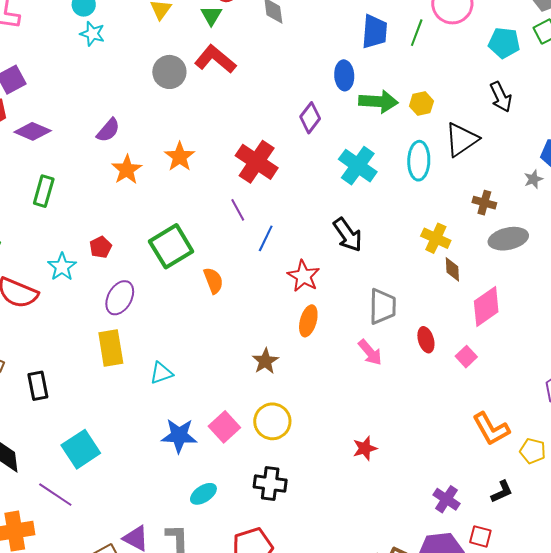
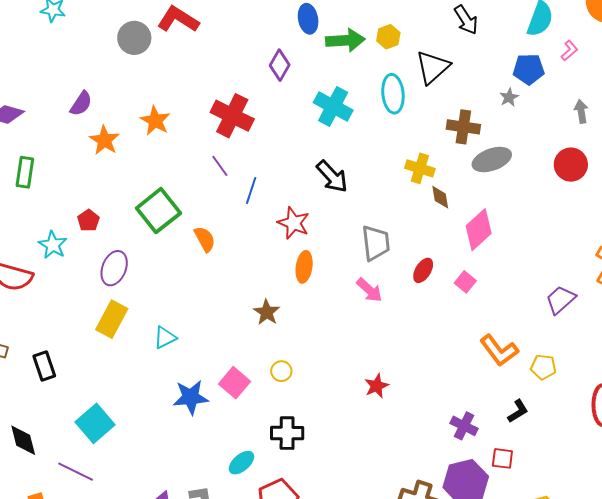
brown cross: (484, 203) -> (463, 127), size x1.4
red ellipse: (426, 340) -> (423, 270), turned 55
yellow rectangle: (111, 348) -> (112, 319), turned 45
yellow circle: (272, 421) -> (281, 371), size x0.6
cyan ellipse: (203, 494) -> (241, 463), moved

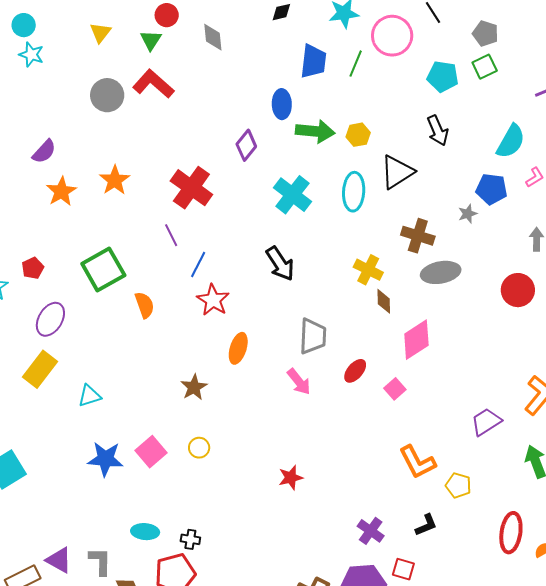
red star: (294, 223) -> (213, 300), moved
black cross: (287, 433) -> (190, 539), moved, size x0.6
cyan ellipse: (241, 463) -> (145, 532), turned 36

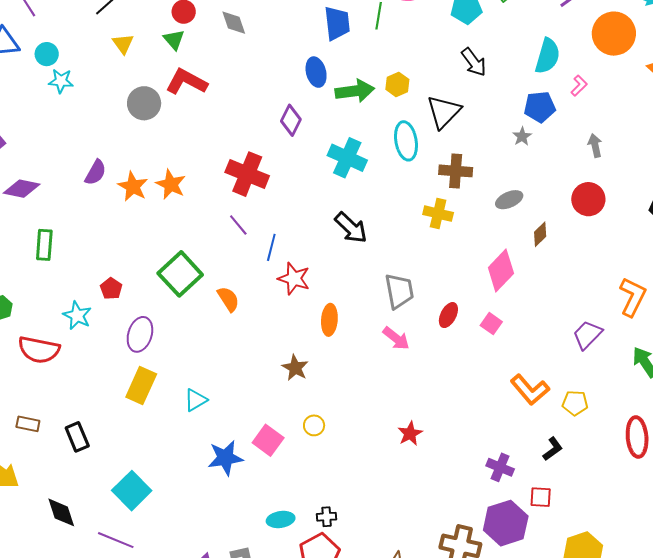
orange star: (61, 191) -> (133, 186), moved
brown cross: (418, 236) -> (456, 171), moved
gray ellipse: (441, 272) -> (509, 200), size x0.7
brown diamond: (384, 301) -> (540, 234), moved, turned 60

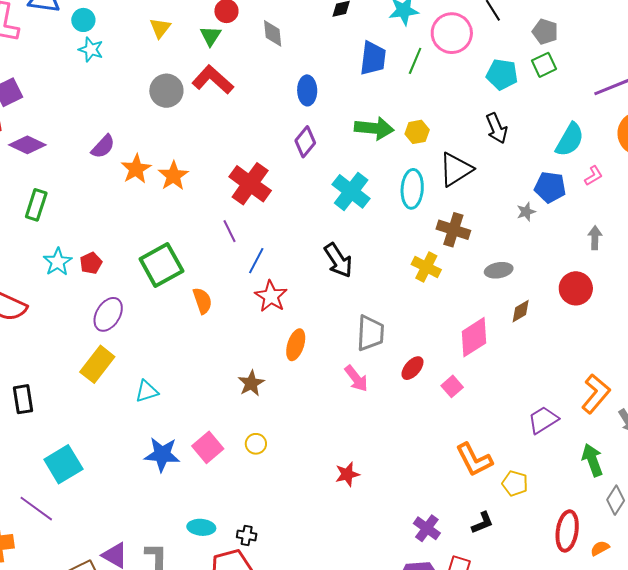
blue ellipse: (316, 72) -> (307, 90), moved
cyan star: (77, 315) -> (58, 262), moved

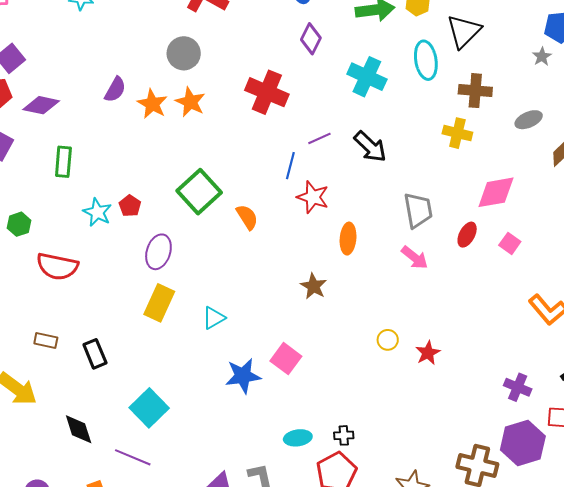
gray circle: (166, 91) -> (184, 53), moved
purple line: (229, 231) -> (319, 138), moved, turned -75
pink diamond: (474, 337) -> (496, 192), moved, turned 36
yellow circle: (256, 444) -> (388, 340), moved

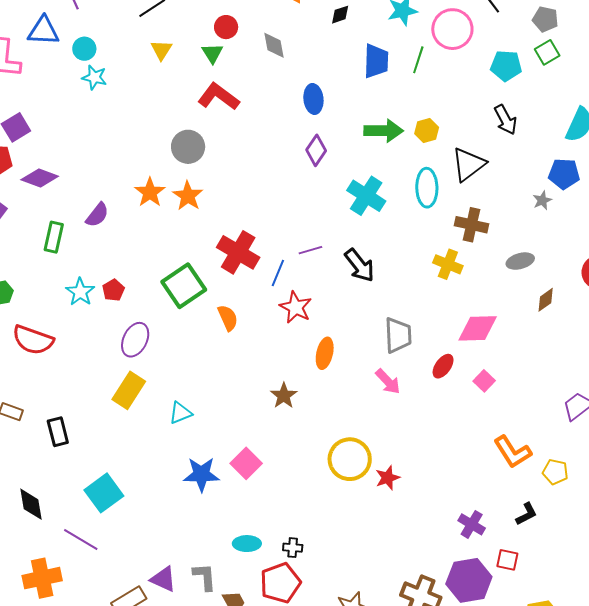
purple semicircle: (115, 90) -> (97, 215), moved
red cross: (267, 92) -> (238, 252), moved
yellow circle: (388, 340) -> (350, 459), size x2.0

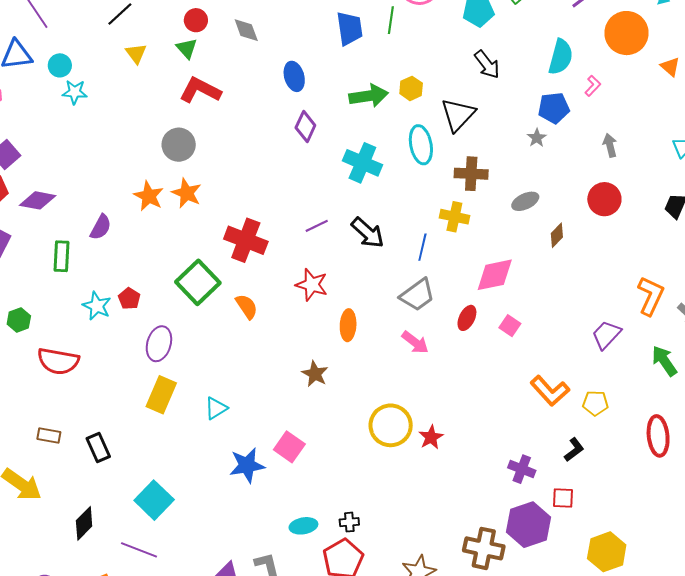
blue line: (278, 273) -> (422, 247), moved
gray trapezoid: (398, 335) -> (417, 295), turned 66
black diamond: (31, 504) -> (84, 523), turned 64

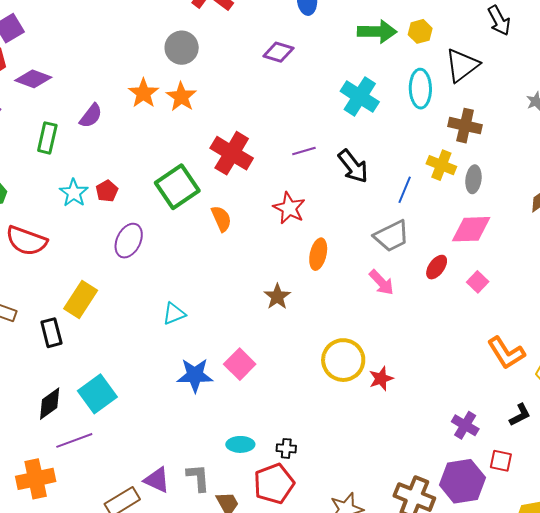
purple diamond: (305, 127) -> (278, 52), moved, turned 72
gray ellipse: (525, 201) -> (473, 179), moved, turned -68
yellow rectangle: (161, 395) -> (81, 300), moved
black diamond: (84, 523) -> (50, 404), moved
purple line: (139, 550) -> (74, 440), turned -51

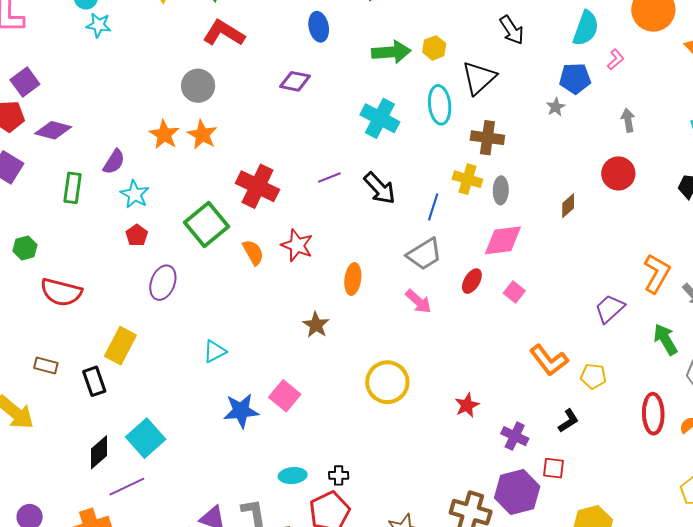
cyan star: (74, 193) -> (135, 194), moved
red star: (289, 208) -> (297, 245), moved
red star: (381, 379) -> (467, 405), moved

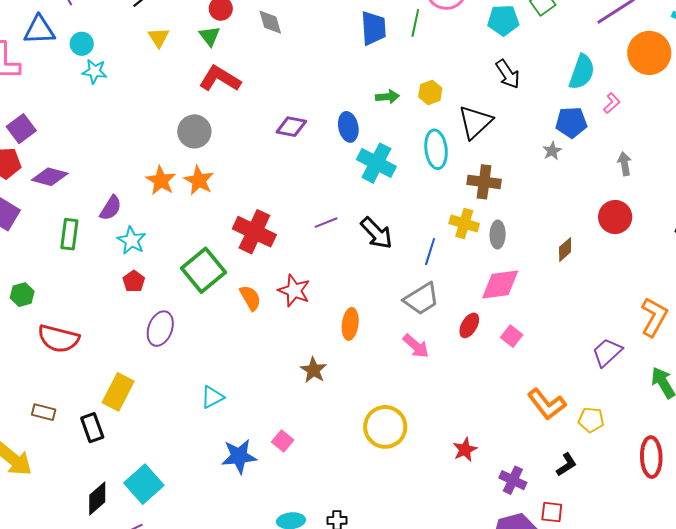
blue ellipse: (319, 27) -> (348, 127), moved
green arrow: (391, 52) -> (387, 97), size x0.6
pink square: (285, 396) -> (283, 441), size x0.7

